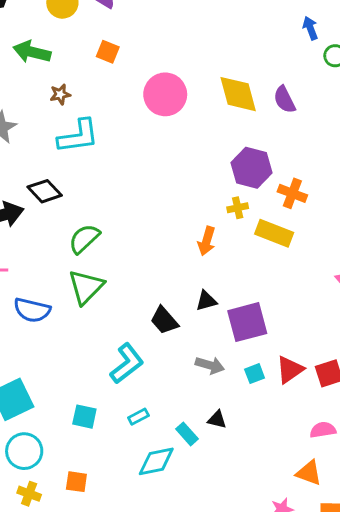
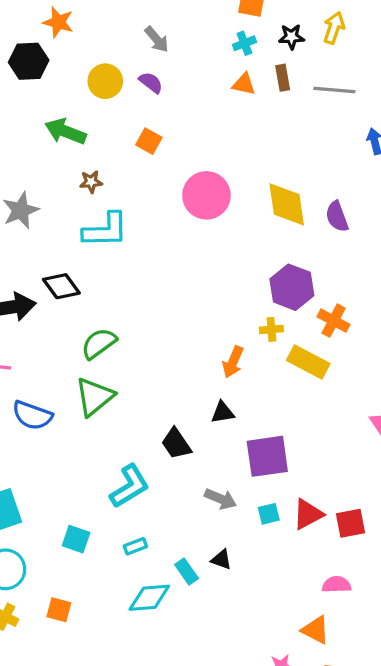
black triangle: (206, 301) -> (223, 413), moved

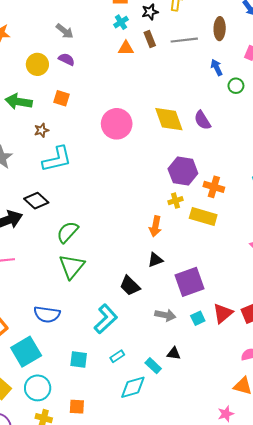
orange square: (149, 141) -> (61, 98), moved
blue semicircle: (32, 415) -> (47, 314), moved

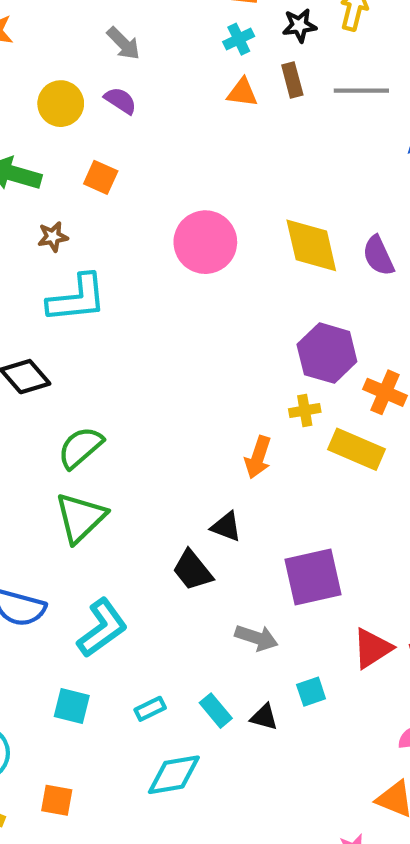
black triangle: (155, 260) -> (226, 527), moved, turned 35
cyan square: (198, 318) -> (311, 692), moved
cyan L-shape: (106, 319) -> (102, 628), moved
cyan rectangle: (153, 366) -> (216, 711), moved

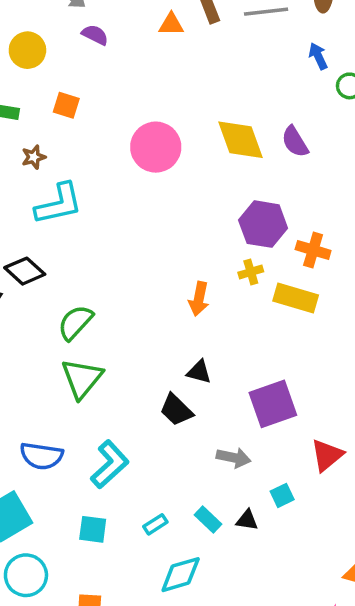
purple semicircle: (120, 101) -> (95, 35), moved
orange arrow: (258, 457) -> (199, 299), moved

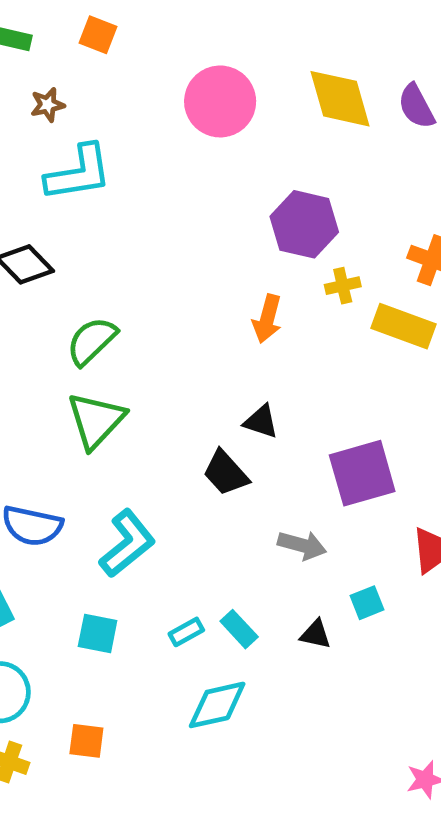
purple hexagon: (263, 224) -> (304, 224), moved
cyan rectangle: (208, 519) -> (239, 629), moved

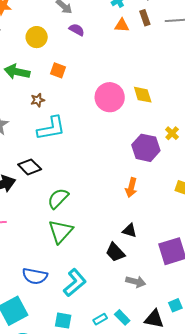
yellow diamond: (340, 99) -> (143, 95), moved, size x0.7
yellow cross: (343, 286) -> (172, 133), moved, turned -32
gray arrow: (302, 545) -> (136, 282), moved
black triangle: (316, 634) -> (154, 319), size x1.5

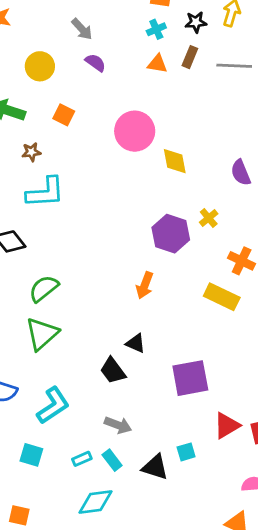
brown rectangle: (145, 18) -> (190, 57), turned 35
pink circle: (110, 97) -> (135, 131), moved
gray arrow: (136, 282) -> (118, 425), moved

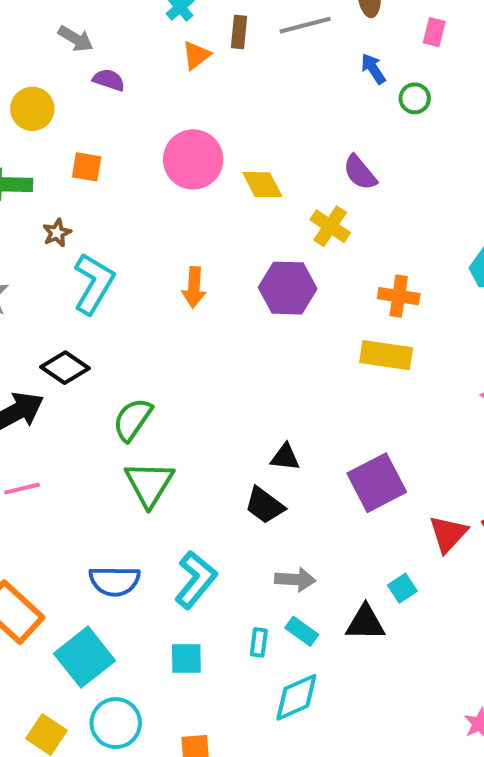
orange triangle: (157, 64) -> (196, 55), turned -30
cyan L-shape: (45, 192) -> (94, 284), turned -39
yellow cross: (209, 218) -> (330, 226), moved, size x1.4
orange arrow: (145, 285) -> (194, 287), moved
cyan rectangle: (82, 459) -> (259, 642), turned -42

